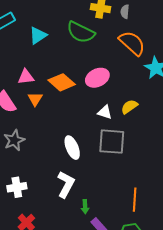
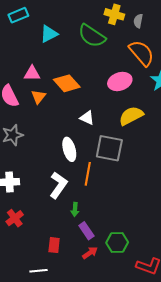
pink ellipse: (97, 78) -> (120, 81), moved
yellow semicircle: (129, 107) -> (131, 116), size x1.4
white triangle: (105, 112) -> (87, 118), moved
orange line: (135, 200) -> (88, 174), moved

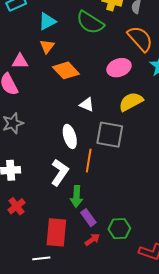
pink triangle: (32, 73) -> (20, 61), moved
orange triangle: (38, 97) -> (47, 46), moved
green arrow: (75, 210) -> (77, 196), size x1.5
red rectangle: (54, 245) -> (56, 232), size x1.8

